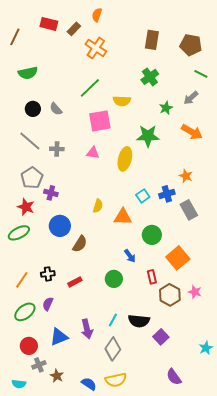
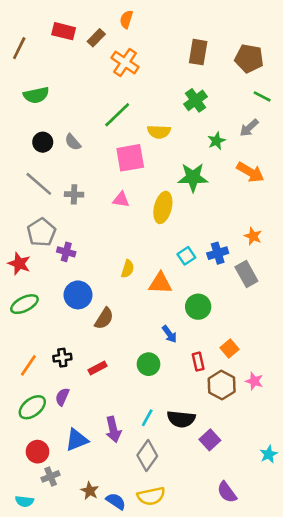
orange star: (186, 176) -> (253, 236), moved
red star: (26, 207) -> (19, 264), moved
orange square: (178, 258) -> (229, 348), moved, size x0.6
brown star: (57, 376) -> (90, 491), moved

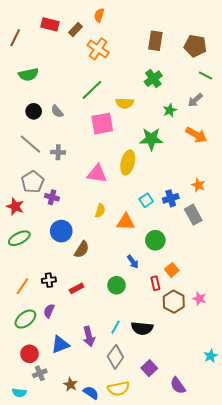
pink triangle: (121, 200) -> (97, 174), moved, size x1.5
orange square: (229, 348) -> (172, 270), moved
purple square: (210, 440) -> (149, 368), moved

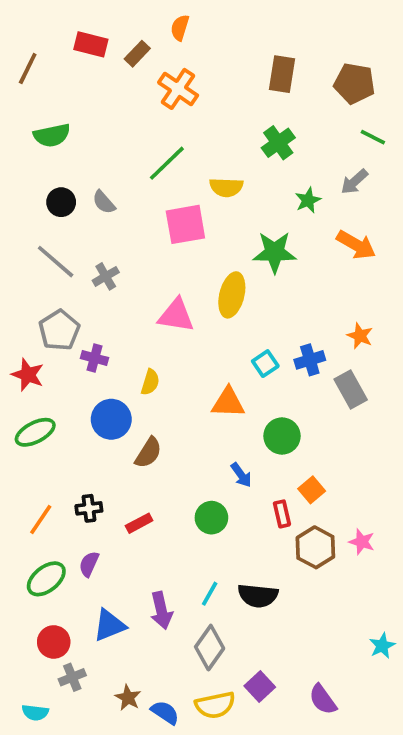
gray cross: (58, 152) -> (106, 276), turned -32
yellow semicircle: (100, 211) -> (150, 382), moved
purple square: (149, 368) -> (260, 687), moved

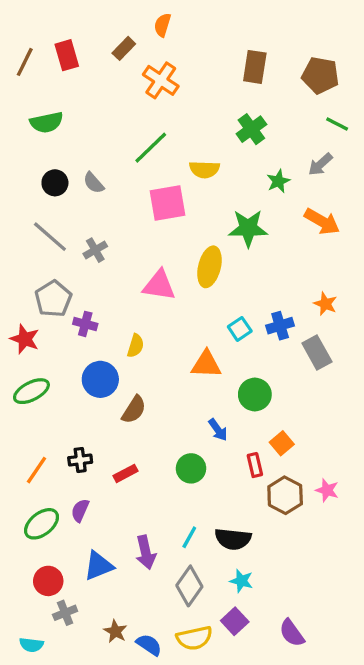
red rectangle: (91, 44) -> (67, 55), moved, turned 60
cyan star: (382, 646) -> (241, 581), moved, turned -30

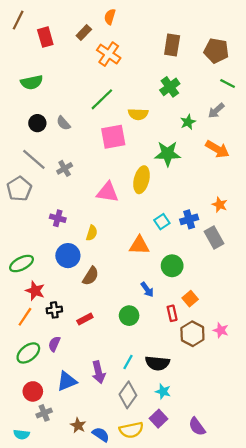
brown line: (25, 62) -> (18, 20), moved
gray pentagon: (53, 299) -> (19, 189), moved
red star: (25, 339) -> (35, 291), moved

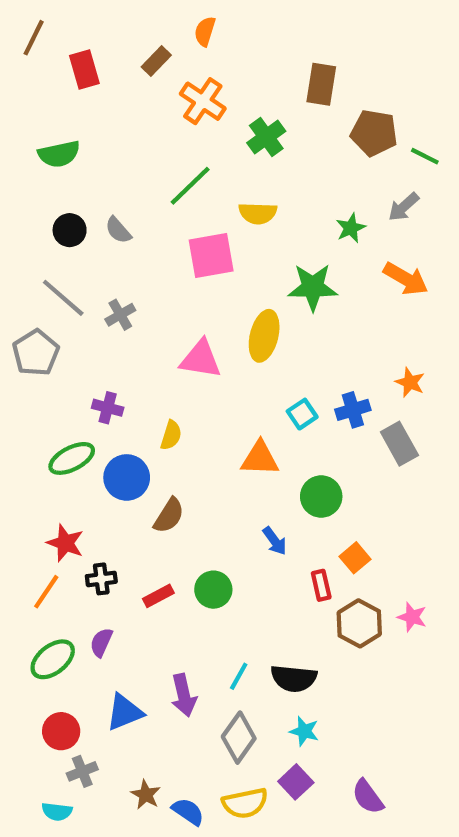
brown pentagon: (216, 51) -> (374, 133), moved
green cross: (170, 87) -> (266, 137), moved
green ellipse: (22, 264) -> (72, 458), moved
green circle: (129, 316) -> (213, 590), moved
cyan semicircle: (22, 434) -> (57, 812), moved

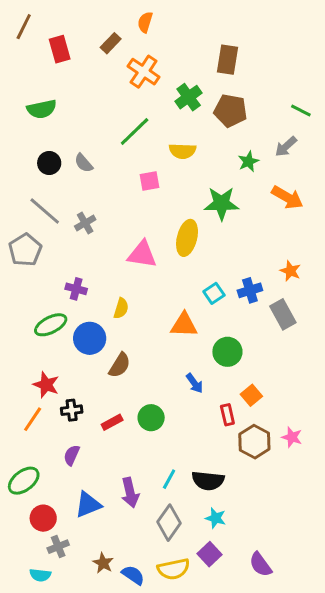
brown pentagon: (374, 133) -> (230, 111), moved
pink square: (211, 255) -> (150, 181), size x0.6
green ellipse: (53, 659) -> (24, 481), moved

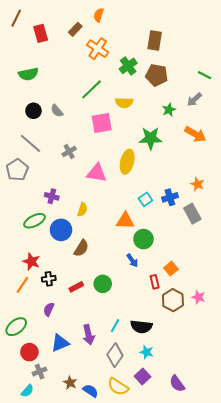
pink square: (150, 181) -> (102, 123), size x1.5
gray cross: (85, 223) -> (69, 152), moved
green circle: (227, 352) -> (143, 239), moved
yellow semicircle: (174, 569) -> (118, 387), turned 45
cyan semicircle: (40, 575) -> (27, 391), turned -56

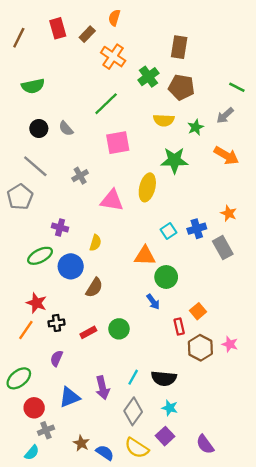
brown line: (16, 18) -> (19, 38), moved
red rectangle: (41, 33) -> (58, 28), moved
yellow semicircle: (124, 103) -> (164, 120), moved

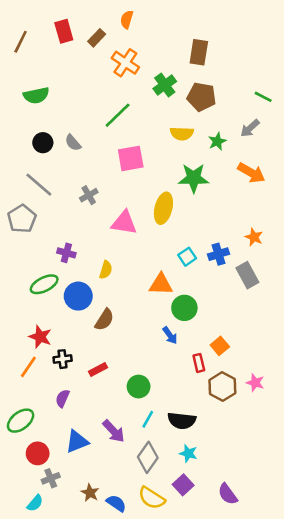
green circle: (119, 329) -> (139, 387), moved
purple arrow: (102, 388) -> (114, 431), turned -30

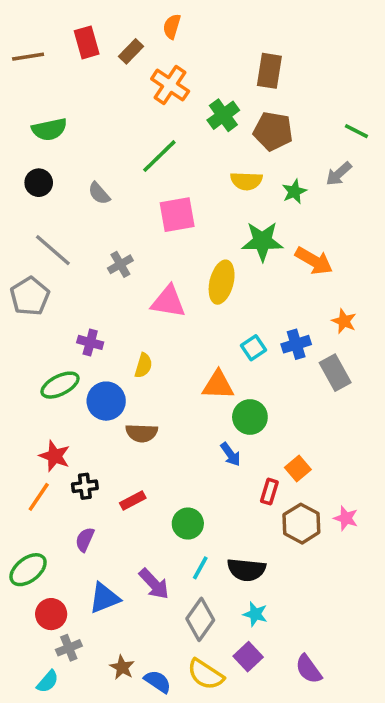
brown line: (21, 42) -> (28, 57), turned 55
black circle: (43, 143) -> (39, 183), moved
orange arrow: (251, 173) -> (314, 261), moved
brown semicircle: (104, 320) -> (142, 433), turned 60
red rectangle: (199, 363) -> (269, 492), turned 30

